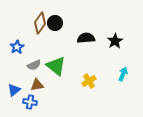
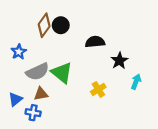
black star: (115, 41) -> (119, 61), moved
gray semicircle: (34, 65) -> (37, 72), size x1.5

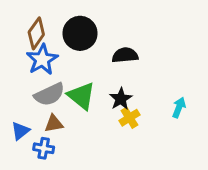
brown diamond: (44, 25) -> (36, 33), moved
black circle: (61, 25) -> (80, 33), size x1.5
blue star: (19, 52) -> (42, 60), moved, size x1.5
black star: (119, 61) -> (121, 99), moved

